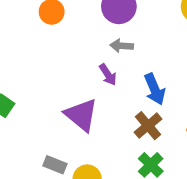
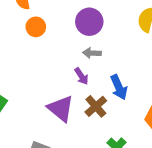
brown cross: (148, 126) -> (96, 106), moved

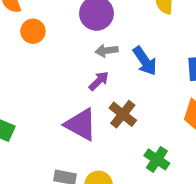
purple arrow: (81, 76) -> (99, 81), turned -90
blue arrow: (119, 87) -> (145, 61), moved

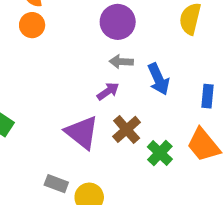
orange circle: (33, 31) -> (32, 25), moved
green cross: (157, 159) -> (160, 153), moved

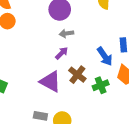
blue arrow: (159, 79) -> (105, 56), moved
green cross: (160, 153) -> (101, 85), turned 35

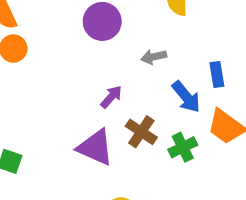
gray arrow: (66, 33) -> (154, 57), moved

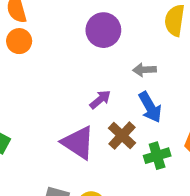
blue arrow: (186, 97) -> (150, 107), moved

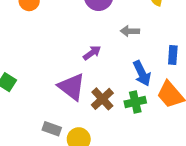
blue arrow: (150, 107) -> (142, 73), moved
brown cross: (122, 136) -> (102, 99), moved

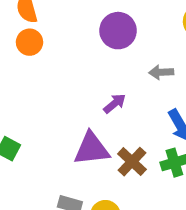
purple triangle: (72, 87) -> (92, 149), turned -40

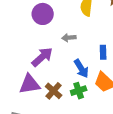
purple arrow: (115, 103) -> (42, 57), size x1.6

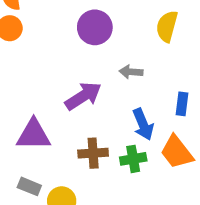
purple triangle: (29, 84) -> (34, 135), moved
brown cross: (54, 91) -> (93, 153), turned 36

